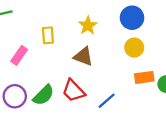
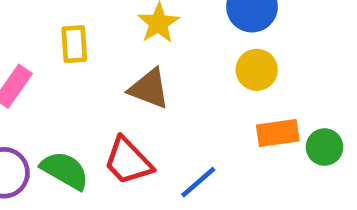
green semicircle: (44, 95) -> (65, 170), turned -105

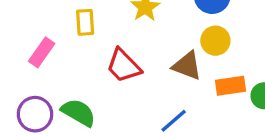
brown triangle: (149, 89) -> (187, 66), moved
red trapezoid: (128, 161) -> (124, 66), moved

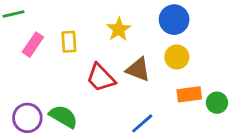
pink rectangle: (42, 52) -> (33, 45), moved
brown triangle: (187, 66) -> (138, 69), moved

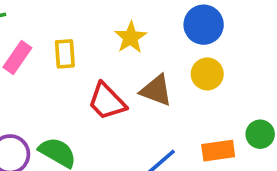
orange rectangle: (189, 94) -> (218, 151), moved

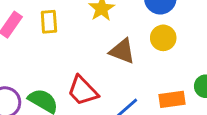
red trapezoid: (107, 101) -> (83, 91), moved

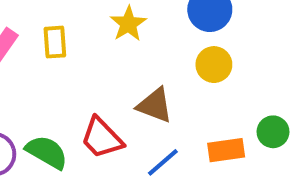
brown triangle: (122, 51) -> (155, 105), moved

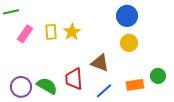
yellow star: (128, 24) -> (72, 32), moved
red trapezoid: (102, 138) -> (74, 79), turned 40

